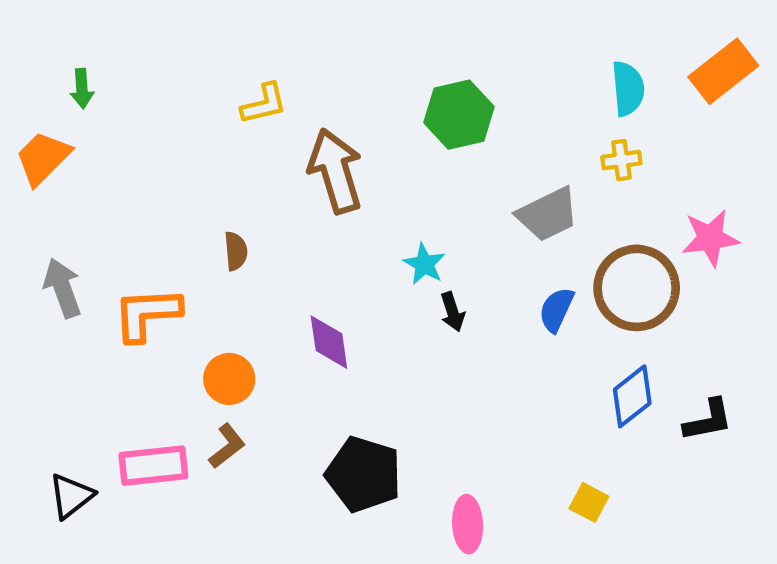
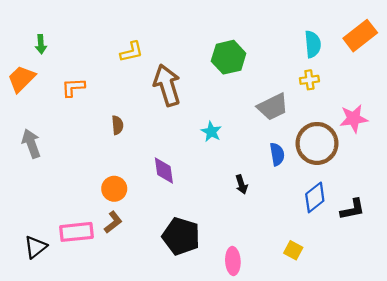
blue semicircle: (556, 310) -> (277, 154), turned 145
black arrow: (452, 312) -> (241, 184), moved
orange L-shape: (147, 314) -> (73, 87), moved, size x0.7

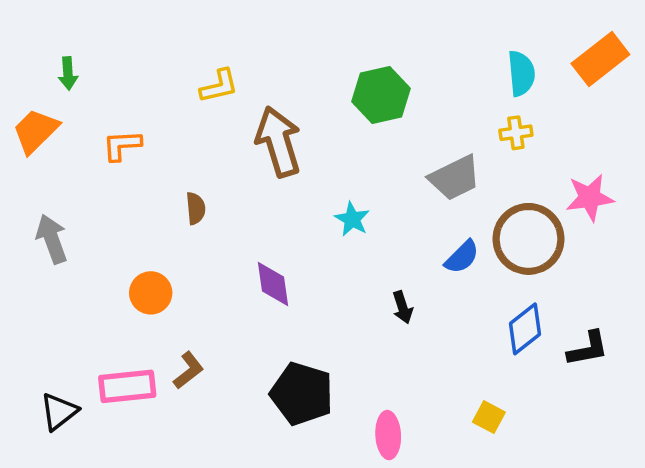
blue semicircle: (277, 154) -> (462, 257), turned 55
orange circle: (114, 189) -> (151, 293), moved

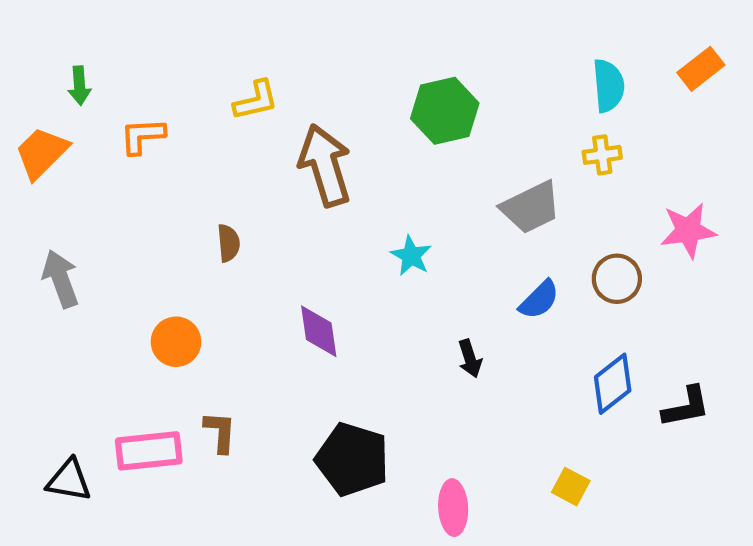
orange rectangle: (600, 59) -> (701, 69), size x0.7
orange L-shape: (122, 145) -> (142, 136), moved
brown circle: (528, 239) -> (617, 279), size x0.6
brown L-shape: (188, 370) -> (220, 432), turned -48
black triangle: (59, 412) -> (69, 480), turned 48

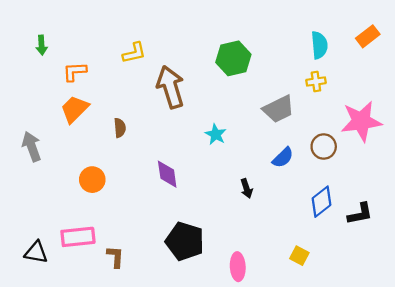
orange trapezoid: (42, 153) -> (75, 109), moved
pink star: (688, 230) -> (361, 121), size x1.4
brown L-shape: (220, 432) -> (115, 257), moved

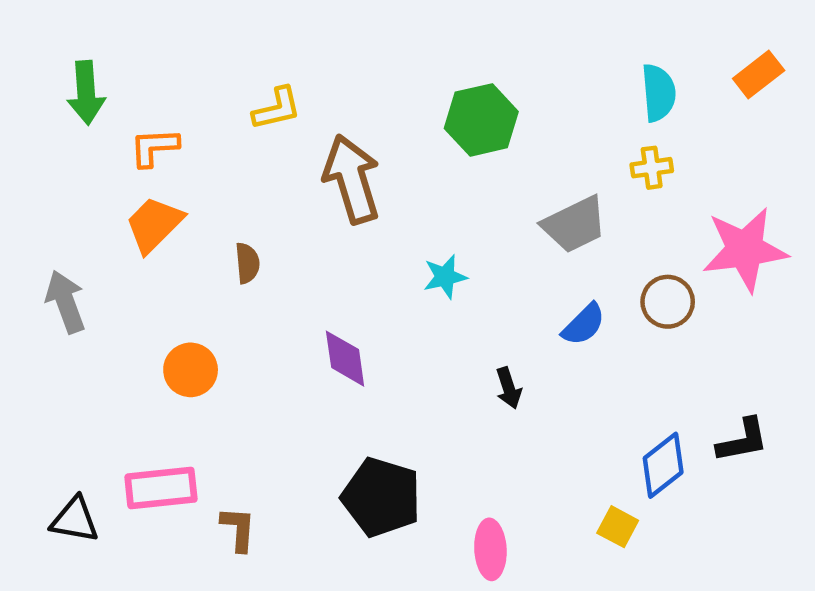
green arrow: (42, 45) -> (86, 93), size x1.5
cyan star: (216, 134) -> (445, 277), turned 30
blue diamond: (321, 202) -> (663, 465), moved

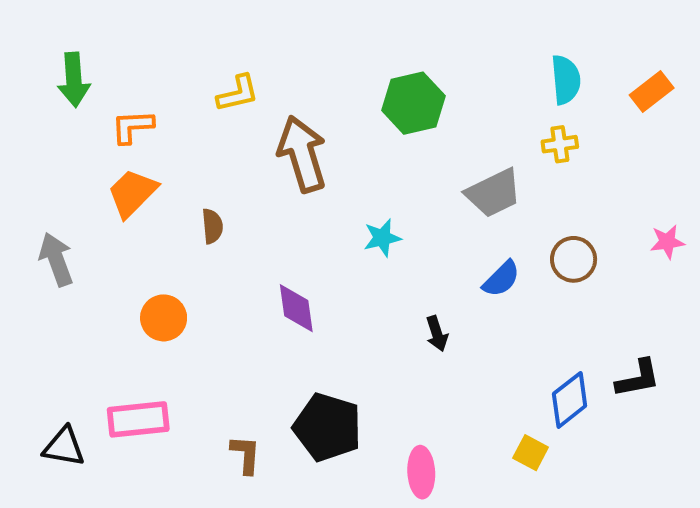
orange rectangle: (759, 75) -> (652, 91), moved
pink star: (745, 249) -> (667, 242), moved, size x0.5
brown L-shape: (238, 529) -> (246, 455), moved

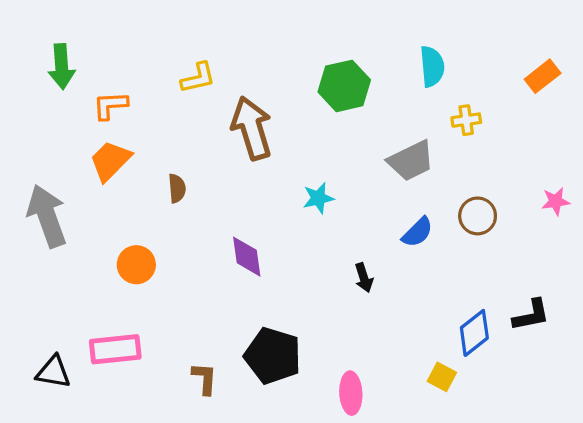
cyan semicircle: (566, 80) -> (432, 66), moved
gray arrow: (56, 259) -> (47, 216), size x1.4

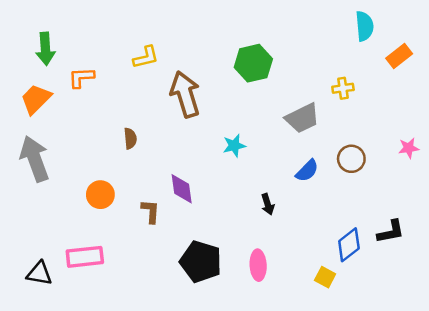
cyan semicircle: (432, 66) -> (364, 26), moved
orange trapezoid: (110, 161) -> (36, 99), moved
brown L-shape: (205, 378) -> (151, 211), moved
pink ellipse: (351, 393) -> (258, 265), moved

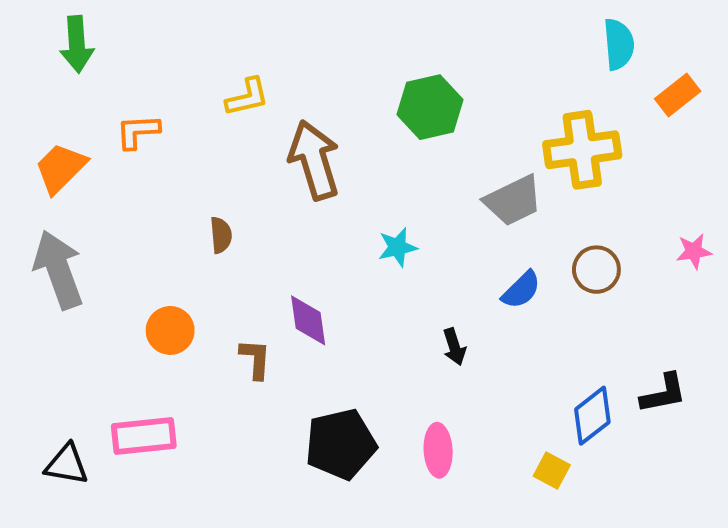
green arrow: (45, 49) -> (77, 44), moved
yellow cross: (343, 88) -> (582, 150), size x2.0
black pentagon: (201, 262) -> (341, 444), turned -30

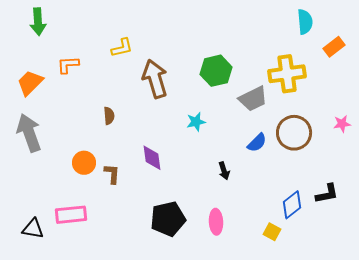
green hexagon: (430, 107) -> (216, 71), moved
brown circle: (596, 270) -> (294, 133), size x1.5
brown L-shape: (255, 359) -> (112, 174), moved

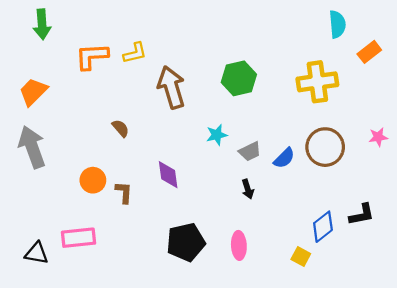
orange L-shape: (68, 65) -> (92, 56), moved, size x1.4
gray trapezoid: (253, 99) -> (250, 151), moved, size x0.7
brown semicircle: (109, 116) -> (121, 128), turned -36

